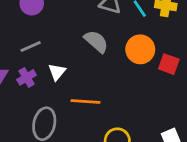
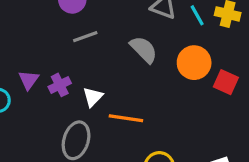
gray line: (31, 47) -> (85, 37), moved
white triangle: (57, 72) -> (93, 97), moved

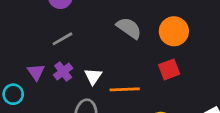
gray line: (85, 37) -> (62, 39), moved
red square: (226, 82) -> (169, 69), moved, turned -35

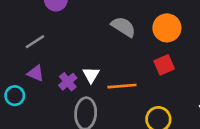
gray line: (62, 39) -> (35, 42), moved
purple cross: (63, 71) -> (68, 82), moved
purple triangle: (36, 72) -> (36, 73), turned -30

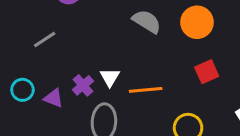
red square: (164, 65) -> (207, 72), moved
purple triangle: (36, 73) -> (54, 98), moved
cyan circle: (15, 96) -> (22, 90), moved

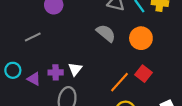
red square: (207, 72) -> (143, 74), turned -35
purple cross: (83, 85) -> (56, 72), turned 32
orange line: (146, 90) -> (119, 82), moved, turned -50

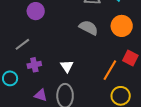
purple cross: (56, 72) -> (34, 65), moved
purple triangle: (34, 79) -> (41, 95), moved

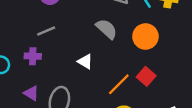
gray line: (22, 44) -> (46, 31), moved
white triangle: (67, 66) -> (85, 62), moved, turned -40

